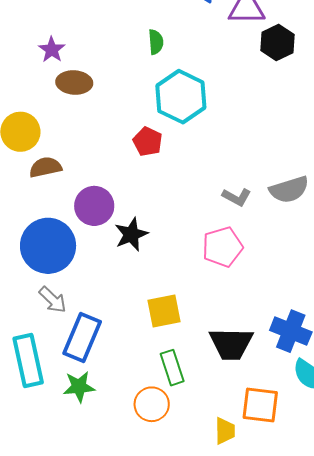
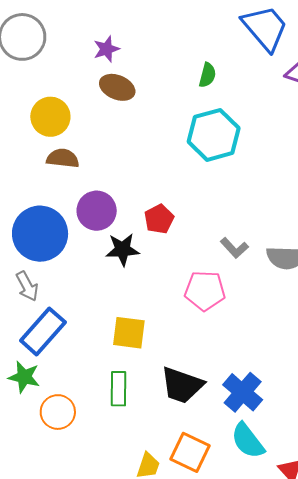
red pentagon: (148, 142) -> (159, 219), moved
orange circle: (152, 404) -> (58, 412), moved

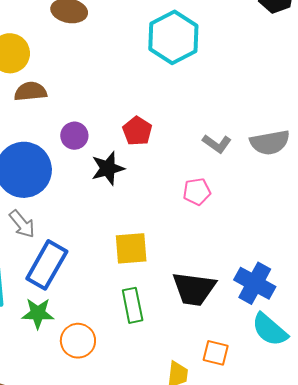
purple circle: (97, 211) -> (74, 136), size x0.7
pink pentagon: (205, 291) -> (197, 192), size x0.7
orange square: (190, 452) -> (216, 353), size x0.7

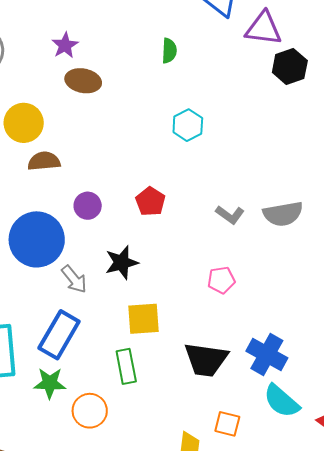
cyan hexagon: (173, 37) -> (188, 125), moved, size x0.6
black star: (108, 168) -> (122, 263), moved
pink pentagon: (197, 192) -> (221, 280), moved
gray arrow: (22, 224) -> (74, 279), moved
green rectangle: (133, 305) -> (126, 366), moved

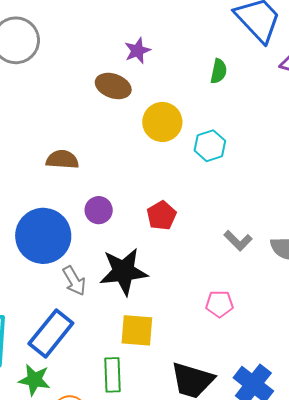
purple star: (65, 45) -> (137, 51), moved
green semicircle: (169, 51) -> (219, 71), moved
yellow circle: (24, 123) -> (162, 122), moved
black star: (122, 263) -> (124, 271), size x1.4

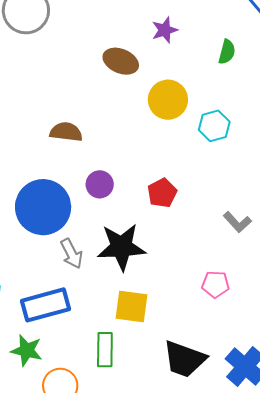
purple star: (137, 51) -> (165, 30), moved
blue rectangle: (51, 333) -> (46, 305), turned 33

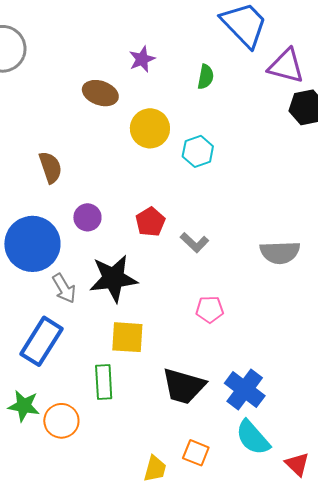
brown semicircle: (66, 132) -> (50, 167), turned 68
gray L-shape: (237, 222) -> (194, 243), moved
blue rectangle: (46, 305) -> (42, 341), turned -39
green star: (27, 350) -> (24, 406), moved

